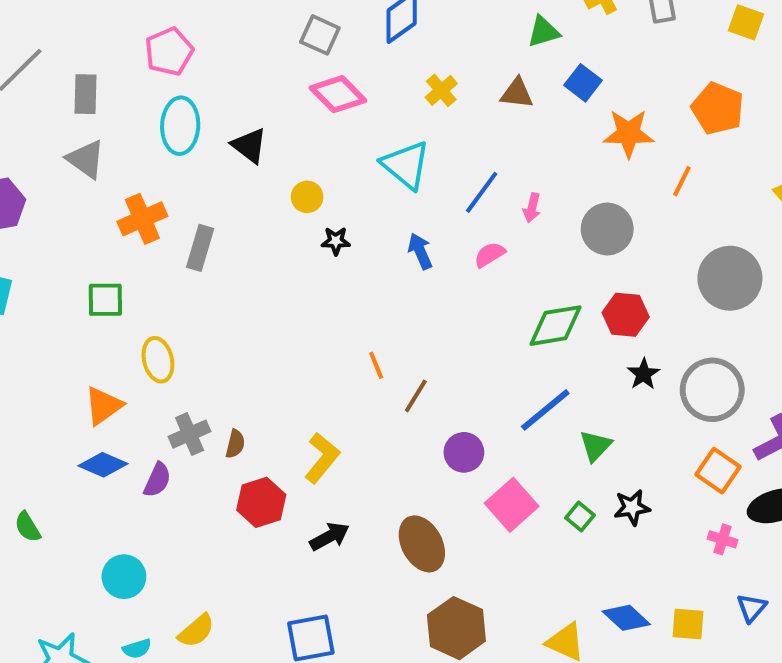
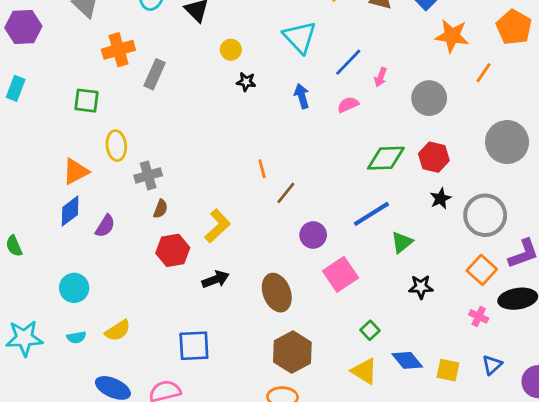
gray cross: (190, 434) -> (148, 175), moved
blue diamond: (103, 465) -> (70, 211), turned -68
green square: (580, 516) -> (370, 330), moved

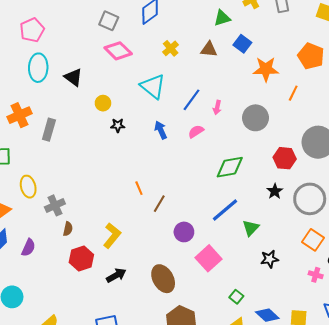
red hexagon: (434, 157) -> (285, 158), moved

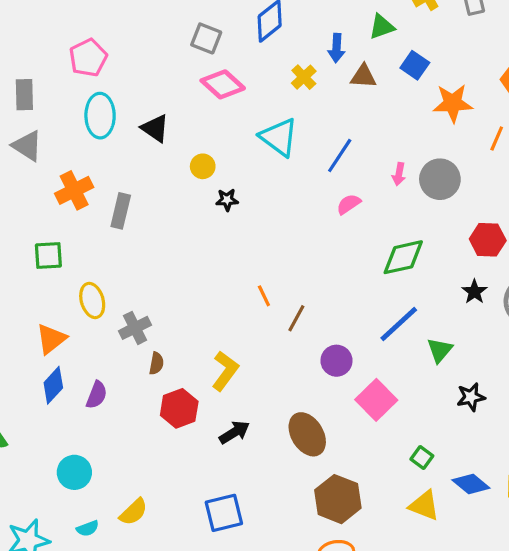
pink arrow: (217, 107) -> (399, 174), moved
blue arrow: (161, 130) -> (337, 48), moved, turned -150

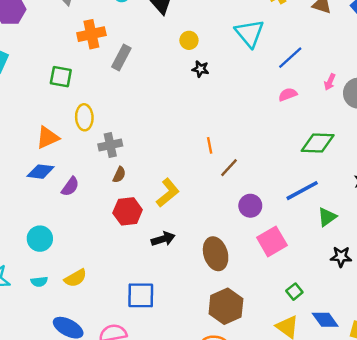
blue diamond: (53, 385) -> (41, 172), turned 40

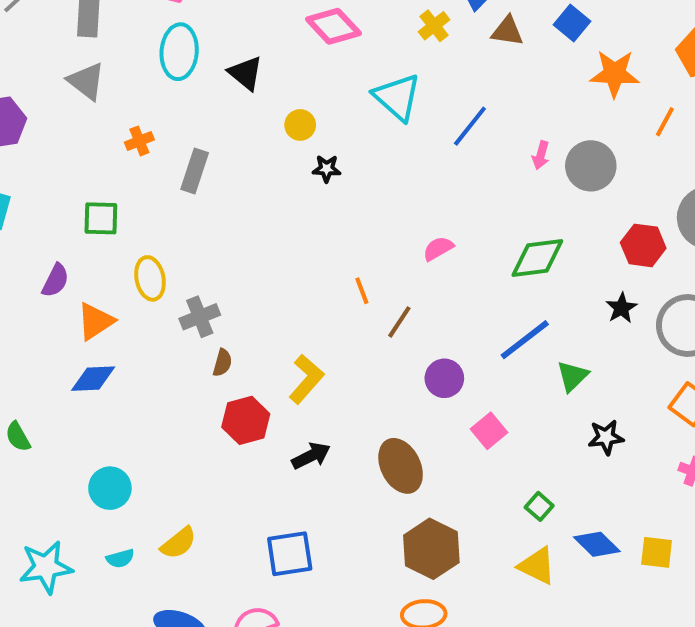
orange cross: (91, 34) -> (139, 141), size x0.6
pink semicircle: (288, 94) -> (438, 248), moved
purple semicircle: (70, 187) -> (55, 280), moved
pink square: (272, 241) -> (489, 431), size x0.7

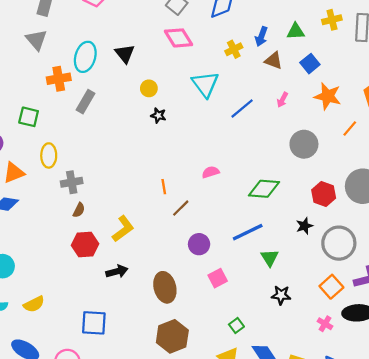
cyan ellipse: (179, 52) -> (85, 57), moved
orange cross: (139, 141) -> (59, 79), size x1.5
pink arrow: (541, 155) -> (282, 100), moved
green triangle: (572, 376) -> (270, 258), turned -30

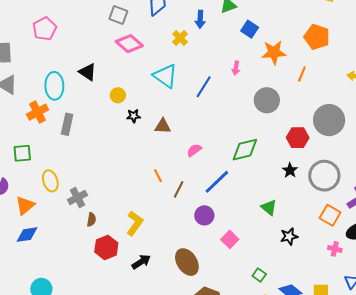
brown triangle: (274, 61) -> (163, 126), moved
blue line: (248, 232) -> (217, 182), moved

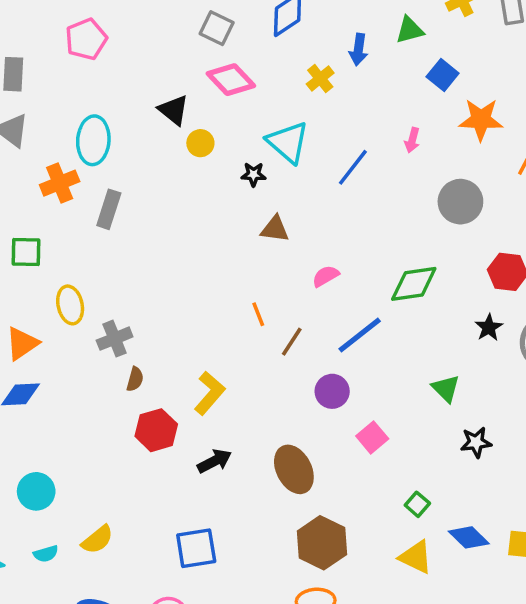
black triangle: (88, 72) -> (174, 110), moved
yellow circle: (118, 95) -> (200, 143), moved
black star: (134, 116) -> (253, 174), moved

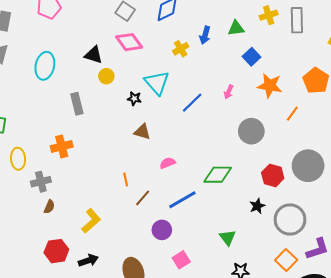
black triangle: (174, 110) -> (94, 55), turned -30
orange cross: (60, 183) -> (62, 146), moved
gray rectangle: (109, 209) -> (77, 104), moved, turned -40
red hexagon: (156, 430) -> (56, 251), moved

